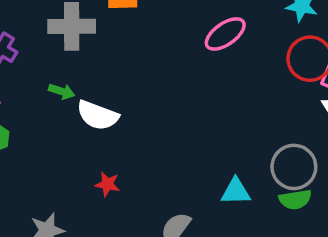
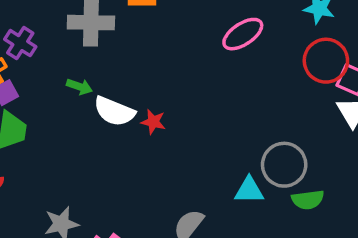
gray circle: (294, 167) -> (284, 165), moved
red star: (107, 184) -> (153, 122), moved

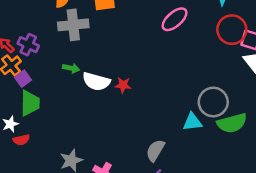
green semicircle: (308, 200) -> (232, 123), size x1.4

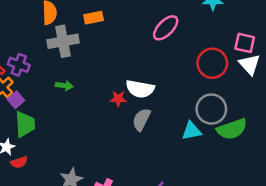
red circle: (232, 30) -> (212, 63), moved
white semicircle: (96, 81) -> (140, 89), moved
gray semicircle: (155, 150) -> (141, 120), moved

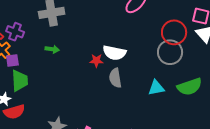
purple square: (16, 100) -> (12, 60), turned 32
gray circle: (211, 109) -> (170, 52), moved
gray semicircle: (141, 120) -> (115, 78), turned -36
red semicircle: (19, 162) -> (14, 112), size x1.5

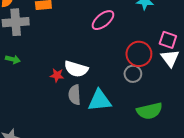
gray circle: (170, 52) -> (133, 74), size x0.7
cyan triangle: (156, 88) -> (100, 100), moved, size x1.4

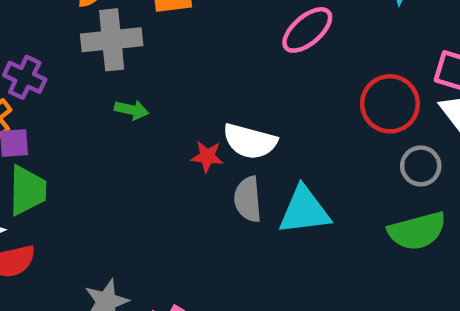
green arrow: (13, 59) -> (131, 110), moved
gray circle: (133, 74) -> (421, 166), moved

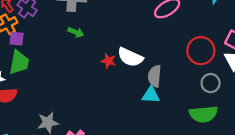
gray semicircle: (248, 199) -> (155, 76), moved
cyan triangle: (304, 211) -> (151, 95), size x0.7

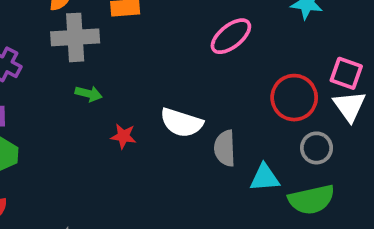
red star: (108, 61) -> (123, 136), moved
cyan triangle: (151, 95) -> (265, 178), moved

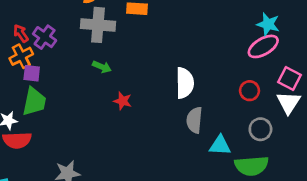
pink ellipse: (231, 36) -> (263, 46), moved
red circle: (294, 98) -> (250, 91), size x0.6
white semicircle: (182, 123) -> (185, 83), moved, turned -116

